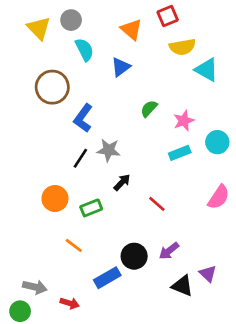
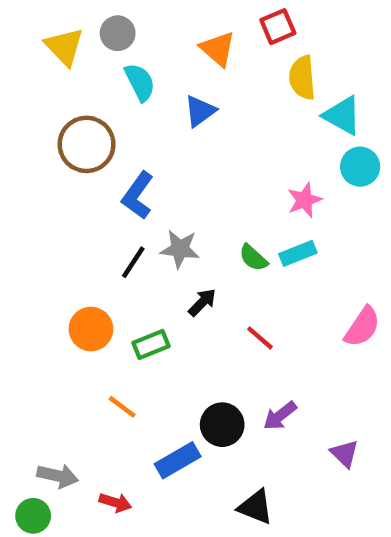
yellow semicircle: (182, 47) -> (302, 78), turned 95
green semicircle: (149, 109) -> (253, 258), moved, turned -90
cyan circle: (217, 142) -> (360, 167), moved
black triangle: (182, 286) -> (256, 507), moved

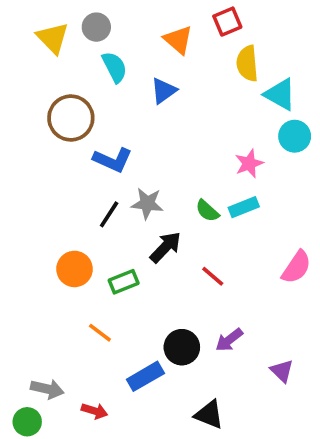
blue L-shape: (138, 196) -> (113, 160), turned -102
black arrow: (202, 302) -> (165, 247), size x1.4

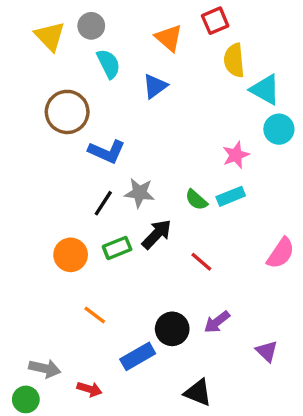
green rectangle: (124, 282) -> (117, 248), moved

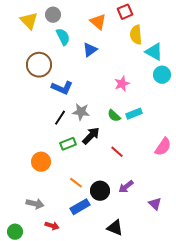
pink star: (236, 155) -> (122, 84), moved
orange circle: (71, 255) -> (41, 162), moved
orange line: (95, 315) -> (76, 183), moved
gray arrow: (45, 368) -> (35, 204), moved

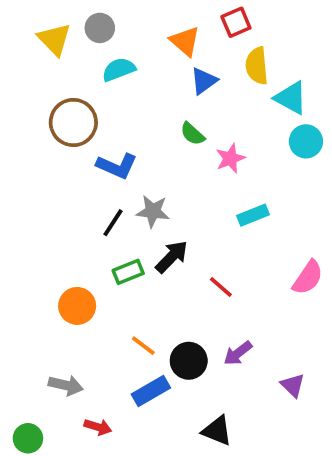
cyan semicircle: (63, 37) -> (119, 70), turned -84
blue triangle: (90, 50) -> (204, 81), moved
green semicircle: (114, 116) -> (192, 134), moved

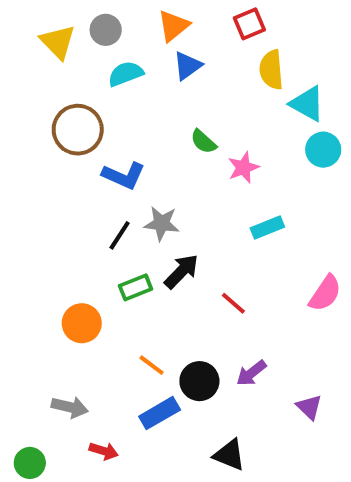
orange triangle: (185, 41) -> (174, 26), moved, turned 40
blue triangle: (204, 81) -> (187, 66), moved

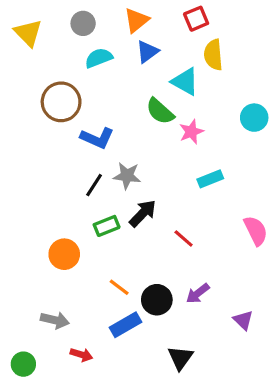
yellow triangle: (58, 42) -> (28, 33), moved
cyan triangle: (307, 104) -> (185, 81), moved
green semicircle: (203, 142) -> (160, 111), size x1.4
pink semicircle: (325, 293) -> (256, 231), turned -60
black triangle: (229, 455) -> (180, 358), turned 44

